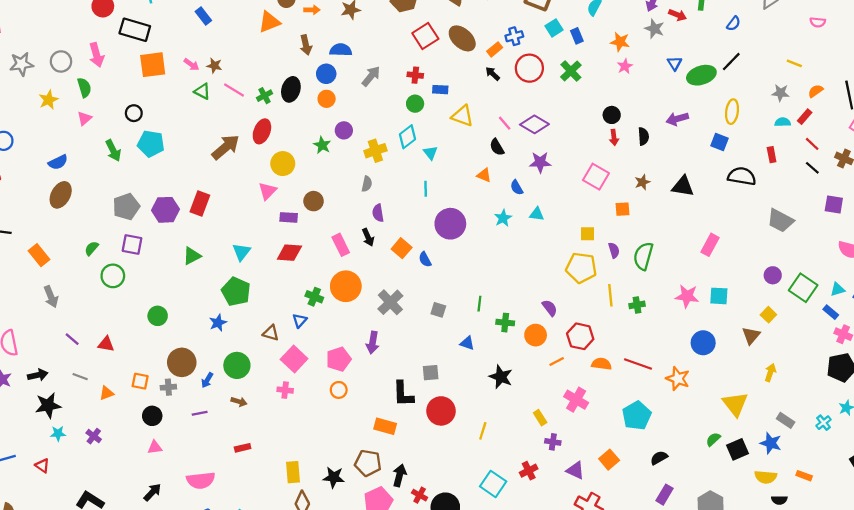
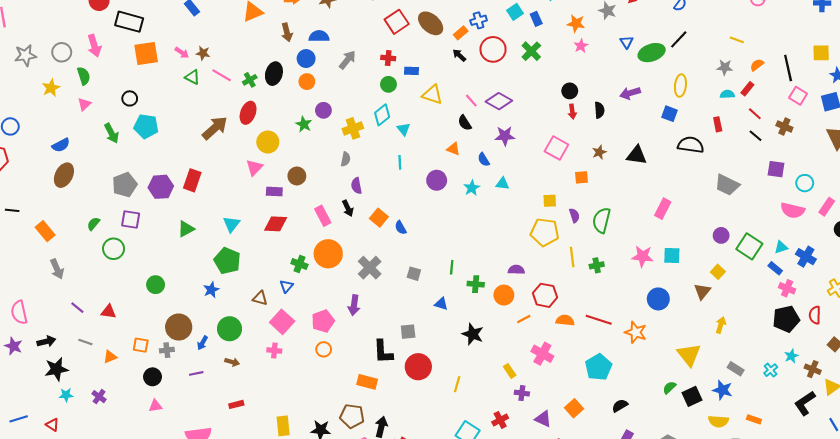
purple circle: (450, 224) -> (437, 180), moved, size x0.7
purple semicircle: (550, 308) -> (516, 270), turned -49

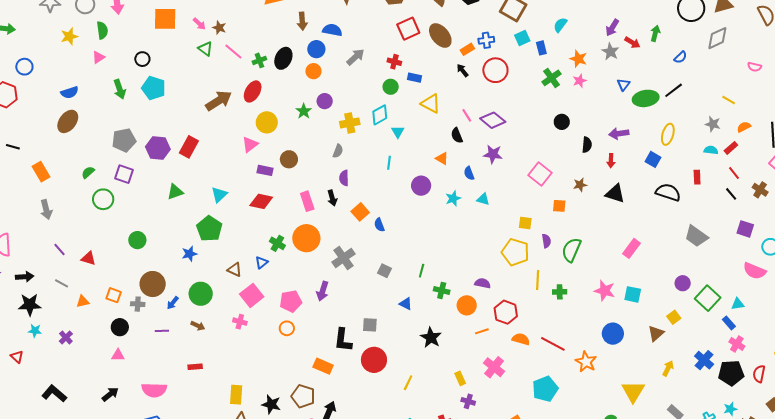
green cross: (531, 51) -> (552, 78), moved
red arrow: (572, 112) -> (611, 161), moved
blue cross: (806, 257) -> (704, 360), moved

